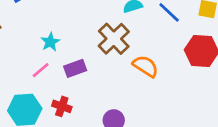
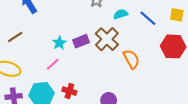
orange semicircle: (146, 66) -> (131, 59), turned 30
purple rectangle: (75, 68) -> (81, 41), moved

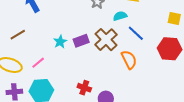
blue line: (148, 18) -> (136, 33), moved
pink line: (53, 64) -> (38, 63), moved
red cross: (69, 91) -> (84, 88), moved

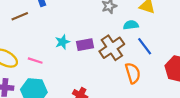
brown line: (18, 35) -> (20, 16), moved
pink line: (38, 63) -> (35, 61), turned 48

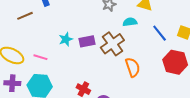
blue line: (145, 46) -> (160, 33), moved

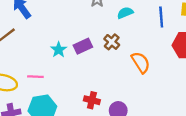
blue line: (160, 33) -> (161, 17), turned 48
brown cross: (112, 44) -> (112, 42), size x0.6

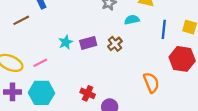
orange semicircle: (141, 62) -> (151, 83), moved
pink line: (35, 77) -> (40, 63), turned -40

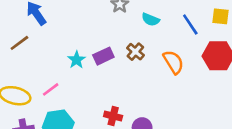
cyan semicircle: (132, 20) -> (151, 20), turned -136
blue line: (164, 29) -> (190, 24), turned -30
orange semicircle: (151, 83) -> (173, 62), moved

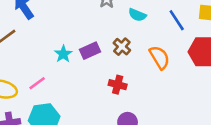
red cross: (113, 116) -> (118, 85), moved

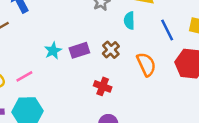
cyan semicircle: (137, 15) -> (129, 21), turned 60

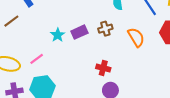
brown cross: (111, 50) -> (105, 29), turned 32
red cross: (103, 86) -> (103, 68), moved

